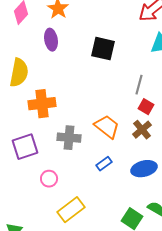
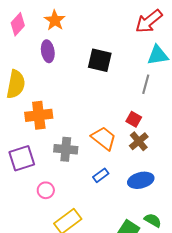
gray line: (139, 85) -> (146, 84), moved
red square: (146, 107) -> (134, 119), moved

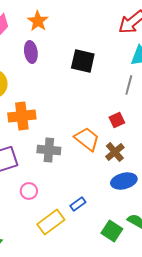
red square: (134, 119) -> (117, 120), turned 35
brown cross: (139, 141) -> (115, 152), moved
blue rectangle: (101, 175) -> (78, 204), moved

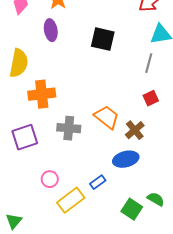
red square: (117, 120) -> (151, 98), moved
blue ellipse: (124, 181) -> (126, 159), moved
pink circle: (29, 191) -> (50, 179), moved

